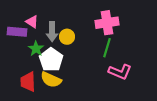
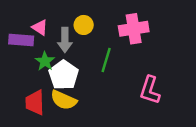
yellow circle: (67, 37) -> (84, 25), moved
green line: (107, 48) -> (106, 60), moved
pink L-shape: (120, 72) -> (150, 90), turned 85

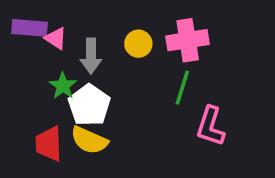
yellow circle: (84, 25) -> (138, 44), moved
purple rectangle: (21, 40) -> (29, 28), moved
green line: (106, 60) -> (182, 88), moved

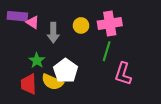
green star: (63, 86) -> (37, 60), moved
white pentagon: (89, 105) -> (66, 71), moved

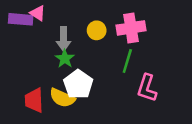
pink triangle: (33, 22) -> (38, 13), moved
green star: (37, 60) -> (65, 59), moved

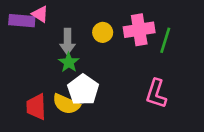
green line: (127, 61) -> (165, 40), moved

